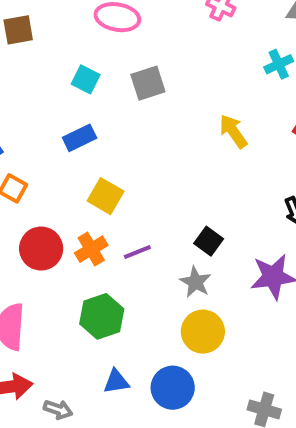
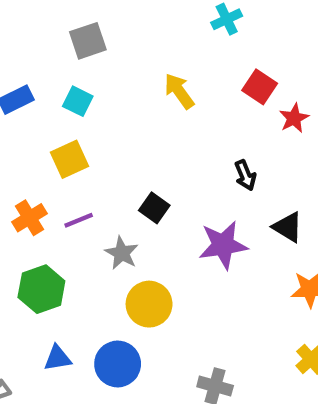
cyan square: (86, 79) -> (78, 101), moved
yellow square: (106, 196) -> (70, 159), moved, turned 36
gray star: (195, 282) -> (122, 253), moved

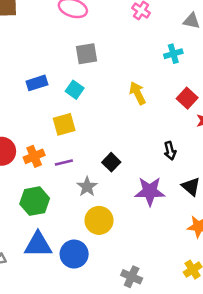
blue triangle: (58, 358) -> (38, 245), size x1.6

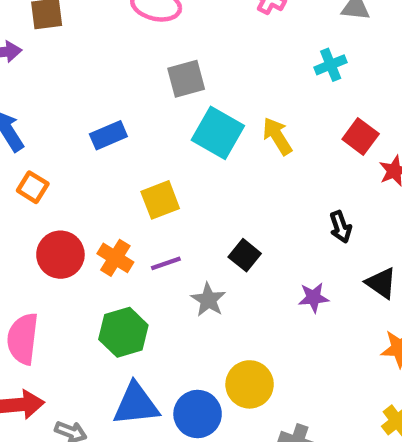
cyan square: (75, 90) -> (218, 133), moved, size x1.6
orange cross: (34, 156) -> (115, 258), turned -30
purple star: (150, 191) -> (314, 298), size x0.6
yellow circle: (99, 220) -> (250, 384), moved

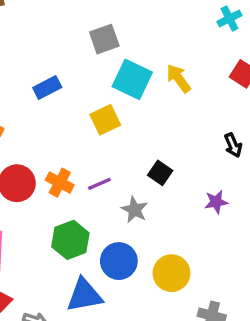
cyan cross: (331, 65) -> (229, 18), moved
yellow square: (160, 200) -> (105, 120), moved
blue circle: (198, 414) -> (119, 261), moved

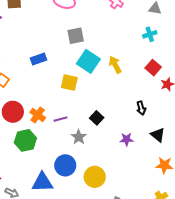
yellow square: (105, 120) -> (69, 82), turned 30
green hexagon: (70, 240) -> (25, 140), moved

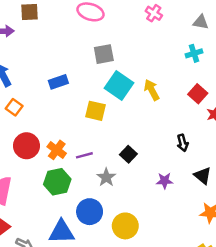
green hexagon: (25, 140) -> (57, 182), moved

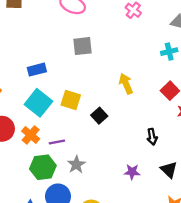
cyan square: (119, 85) -> (38, 103), moved
black square: (128, 154) -> (99, 116), moved
green hexagon: (57, 182) -> (43, 167), moved

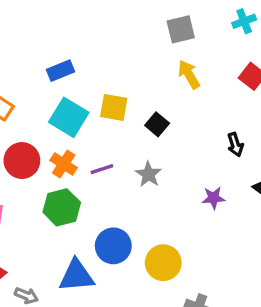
gray square: (82, 46) -> (181, 29), moved
gray star: (76, 165) -> (149, 174), moved
green hexagon: (43, 167) -> (62, 207), moved

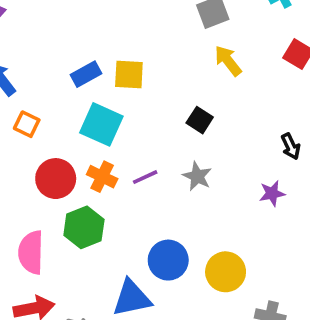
yellow square: (114, 107) -> (129, 75), moved
black arrow: (235, 145) -> (291, 146), moved
green hexagon: (62, 207) -> (84, 227), moved

